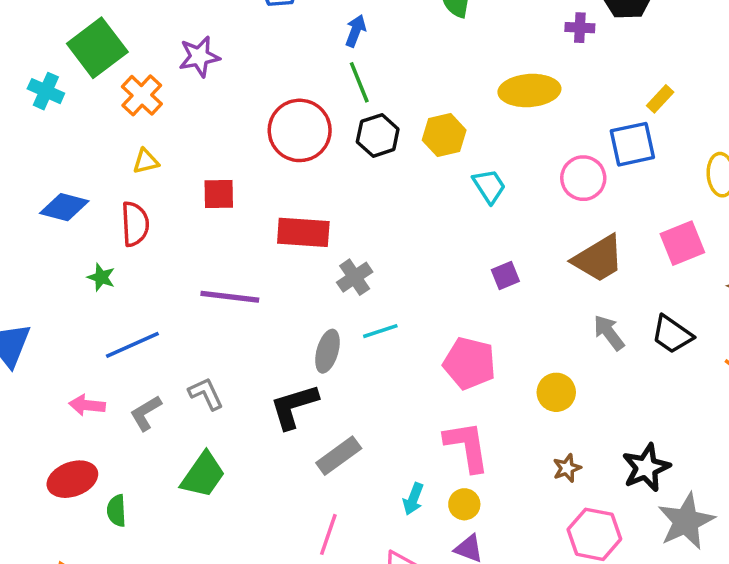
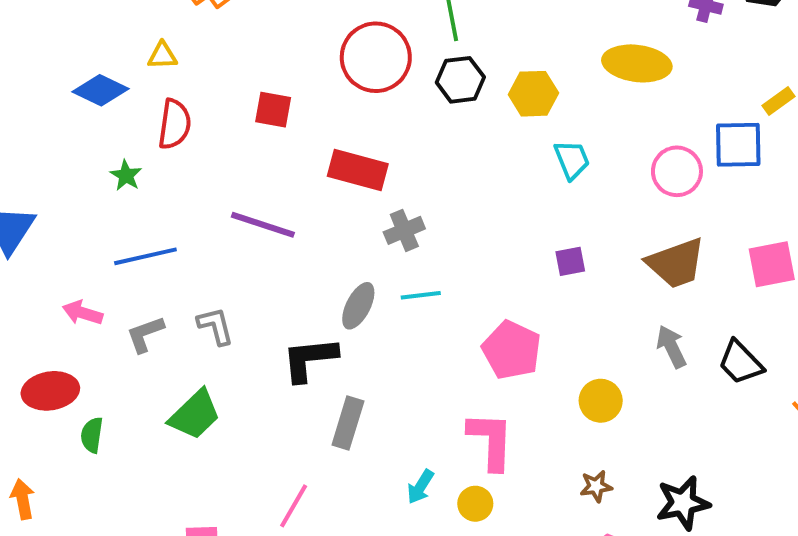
yellow triangle: (146, 161) -> (162, 56), moved
gray rectangle: (339, 456) -> (348, 423), turned -48
pink line: (328, 534) -> (294, 506), moved

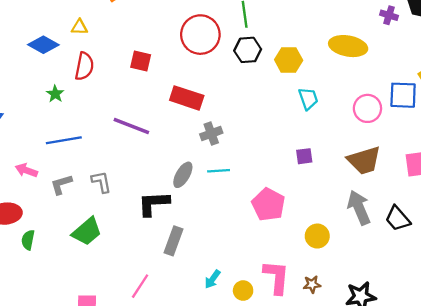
gray arrow: (671, 347) -> (359, 208), size x1.4
pink L-shape: (491, 441) -> (276, 277), moved

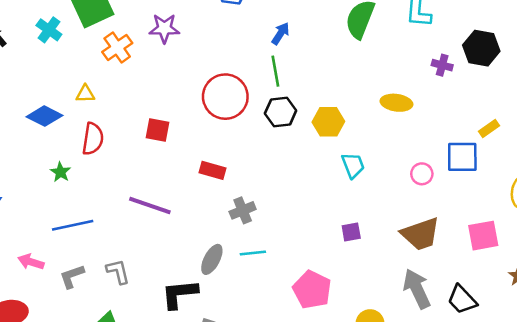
yellow ellipse: (348, 46) -> (396, 103), size x0.7
red rectangle: (187, 98) -> (213, 170), size x0.7
pink circle: (367, 108) -> (422, 174), size x0.7

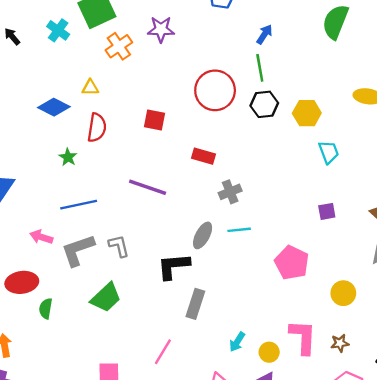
gray L-shape: (72, 276) -> (78, 250), size x1.5

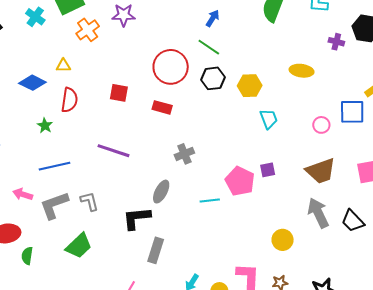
green line: (260, 68) -> (209, 47), turned -45
red rectangle: (203, 156) -> (162, 107), moved
cyan line: (239, 230) -> (210, 200), moved
pink pentagon: (292, 263) -> (240, 181), moved

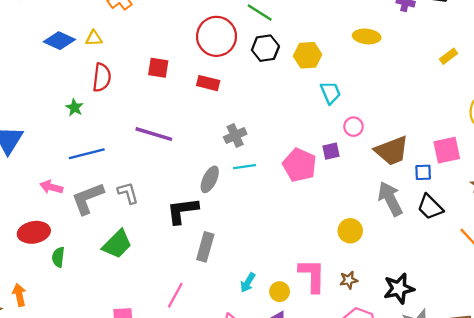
blue diamond: (32, 83) -> (59, 41), moved
blue square: (352, 112) -> (423, 172), moved, size x0.6
pink circle: (321, 125) -> (353, 127), moved
cyan line: (210, 200) -> (245, 167), moved

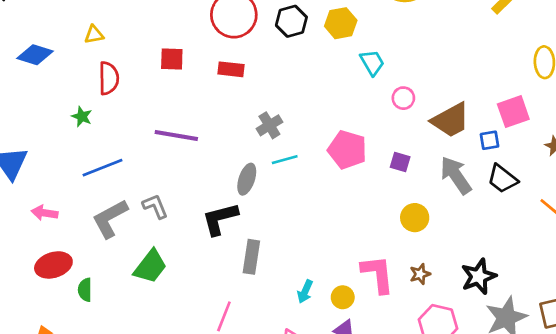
blue diamond: (59, 41) -> (35, 55), moved
purple square: (331, 151) -> (400, 162), moved, turned 36
pink arrow: (51, 187) -> (45, 213), moved

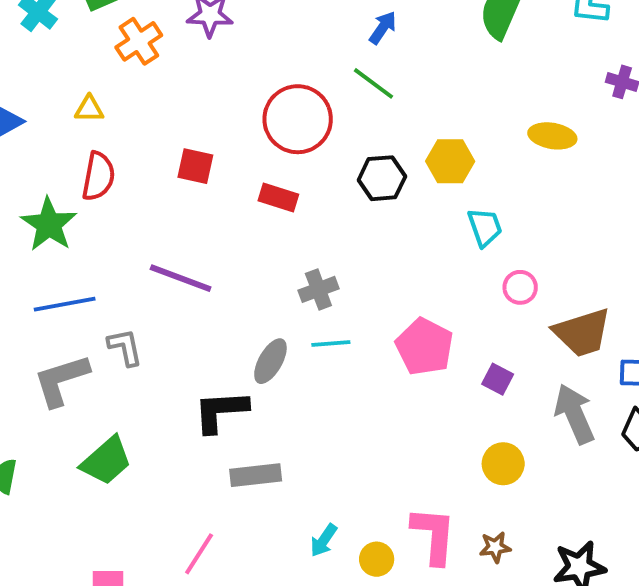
black hexagon: (291, 21) -> (382, 178), moved
green star: (82, 117) -> (49, 224), size x1.8
gray L-shape: (155, 206) -> (125, 347), moved
gray rectangle: (251, 257) -> (256, 475), turned 64

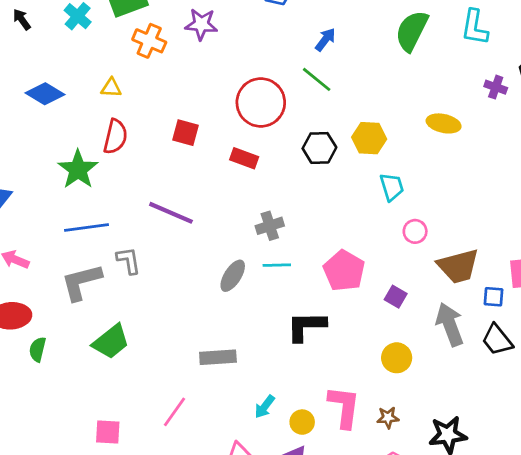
orange cross: (139, 41) -> (149, 41), turned -36
black L-shape: (221, 411) -> (306, 326), moved

